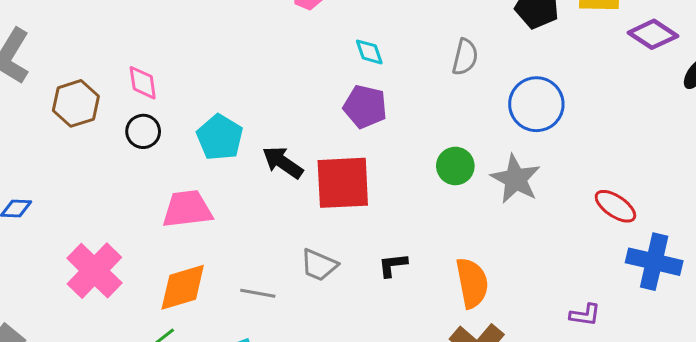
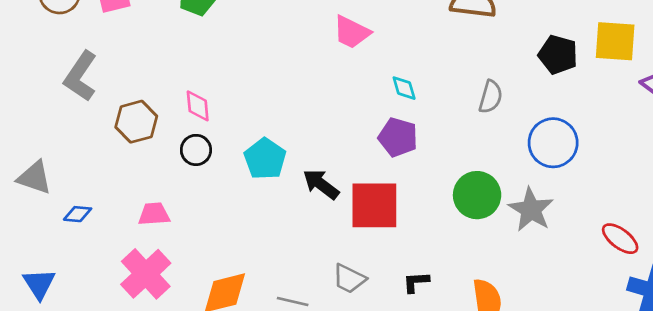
green circle: (455, 166) -> (477, 195), size x1.4
pink trapezoid: (187, 209) -> (154, 214), moved, size x0.7

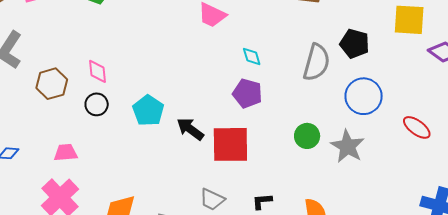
black pentagon: (558, 55) -> (355, 44), moved
gray semicircle: (491, 97) -> (316, 62), size x1.5
green circle: (477, 195) -> (307, 136), size x0.7
red ellipse: (620, 239) -> (417, 127), moved

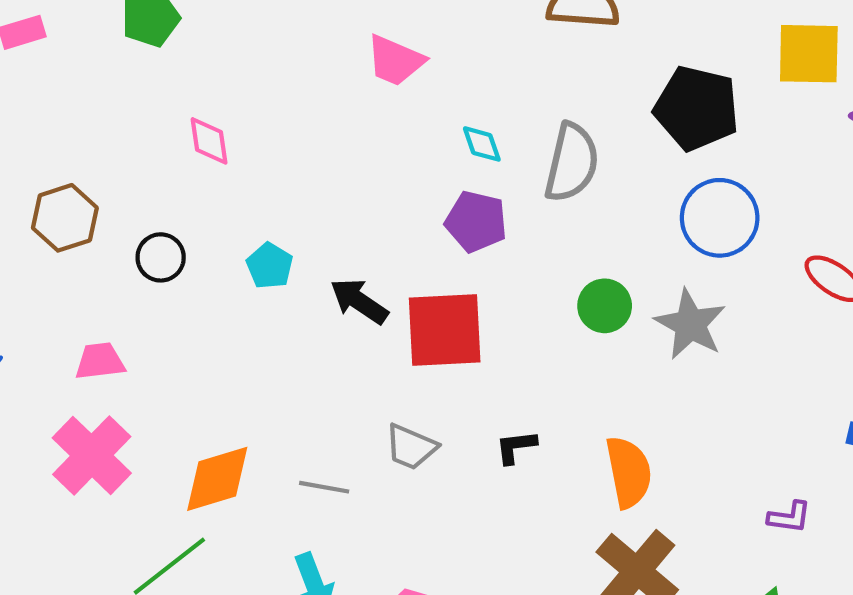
black pentagon: (355, 44) -> (697, 108), size x1.4
gray semicircle: (316, 62) -> (572, 162), moved
pink diamond: (98, 71) -> (209, 141), moved
cyan pentagon: (148, 110) -> (270, 266), size x0.7

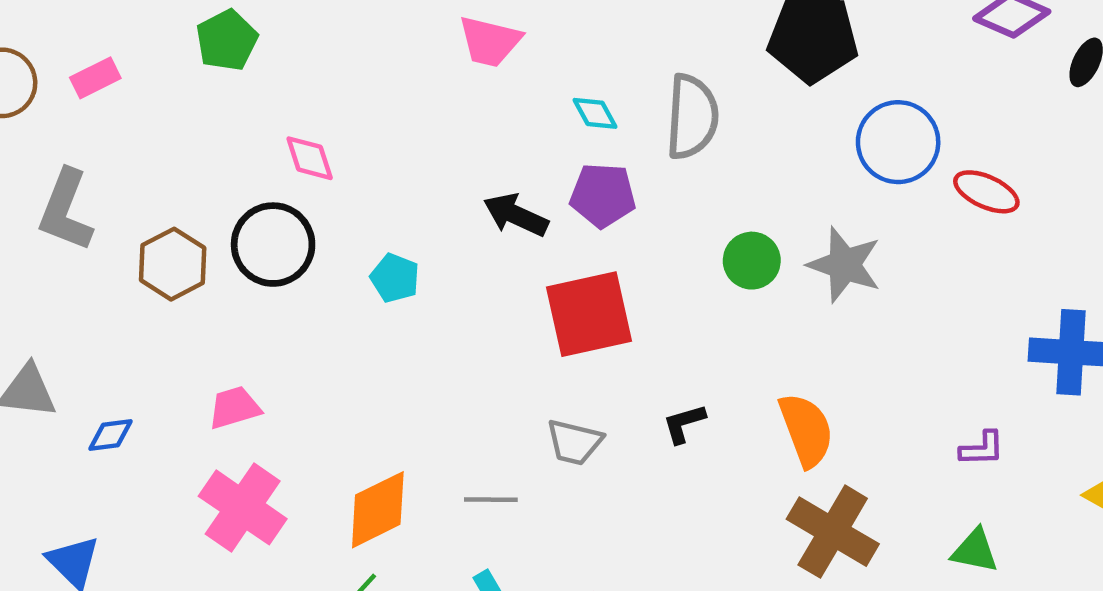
blue circle: (720, 218) -> (898, 142), moved
black circle: (161, 257) -> (273, 245), moved, size x1.6
black arrow: (359, 301) -> (516, 215), moved

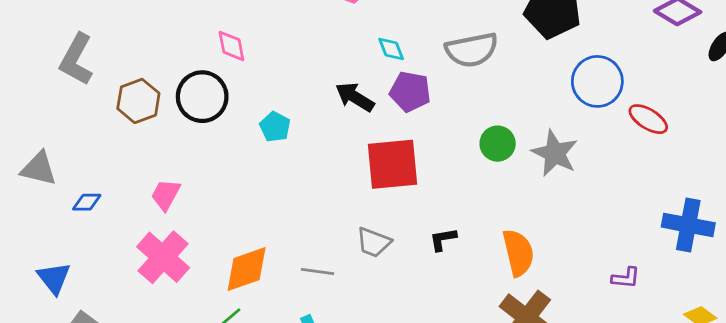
cyan diamond: (595, 113) -> (391, 49), moved
gray semicircle: (692, 117) -> (472, 50), turned 68
pink trapezoid: (234, 408) -> (166, 195), turned -52

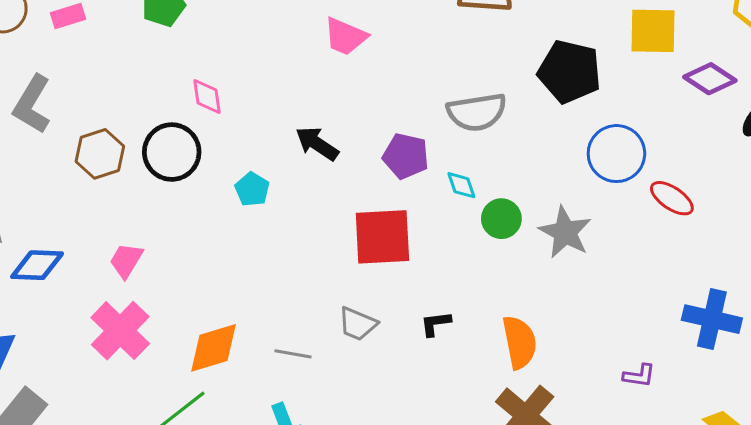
cyan diamond: (391, 49) -> (461, 185), moved
black arrow: (355, 97) -> (317, 144), moved
blue diamond: (87, 202) -> (37, 265), size x1.6

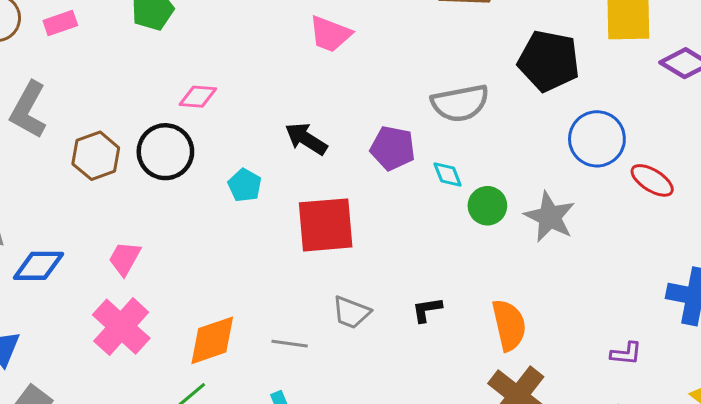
pink diamond: (207, 96) -> (198, 97), turned -75
red square: (382, 237) -> (326, 225), moved

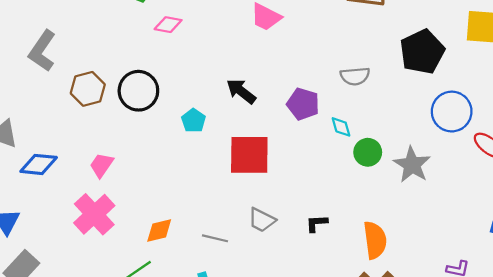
black pentagon: (549, 61) -> (422, 52), turned 30
pink diamond: (198, 97) -> (168, 25), moved
gray semicircle: (460, 103) -> (355, 76), size x0.7
orange diamond: (212, 340) -> (159, 231), size x0.7

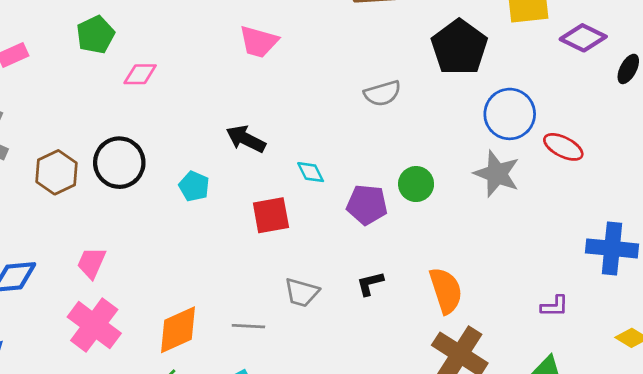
purple pentagon: (303, 104) -> (367, 205), moved
cyan diamond: (341, 127) -> (311, 172), moved
red square: (249, 155) -> (271, 215), size x0.7
gray star: (412, 165) -> (497, 174), moved
orange diamond: (159, 231) -> (178, 330), size x1.4

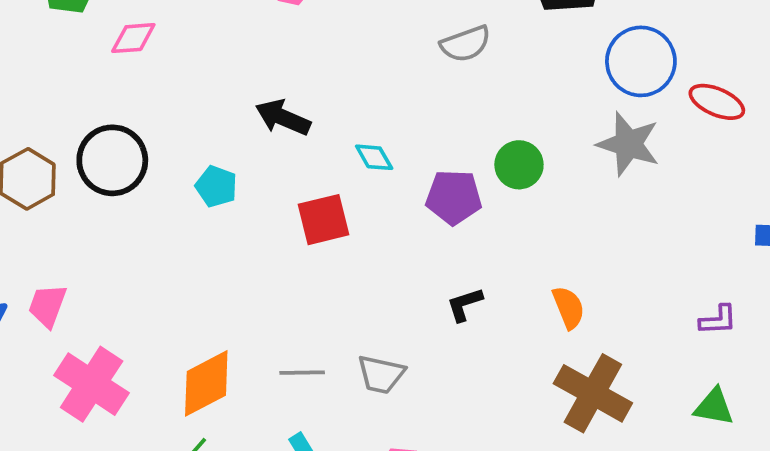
pink trapezoid: (91, 263) -> (47, 306), moved
orange semicircle: (446, 290) -> (569, 308), size x0.7
gray trapezoid: (302, 292) -> (381, 374), moved

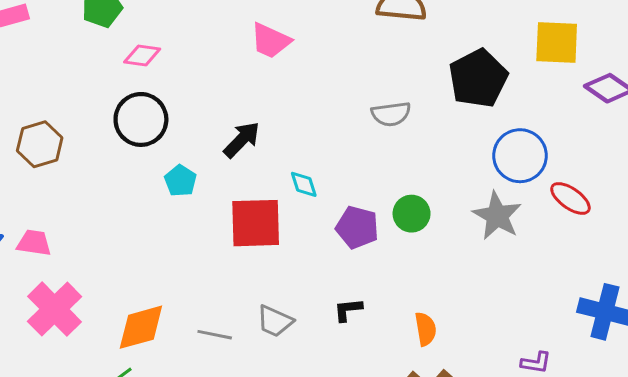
black arrow: (283, 117) -> (242, 140), turned 99
black circle: (112, 160) -> (141, 119), moved
red square: (324, 220) -> (256, 223), size x1.4
pink trapezoid: (47, 306) -> (34, 243), turned 66
gray trapezoid: (381, 374) -> (275, 321), moved

